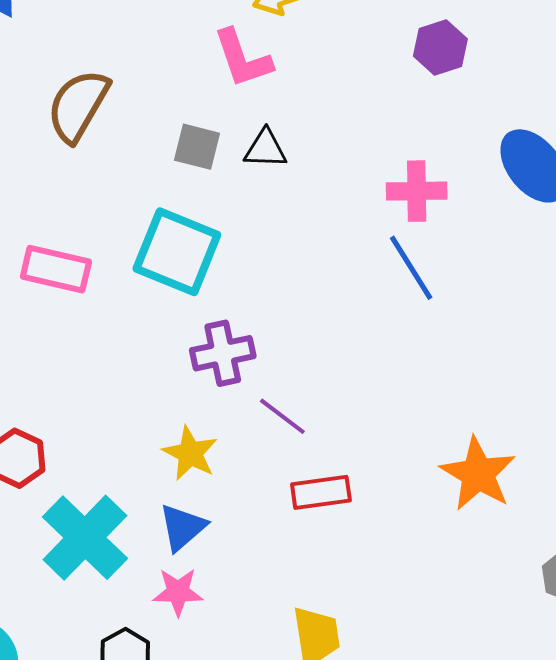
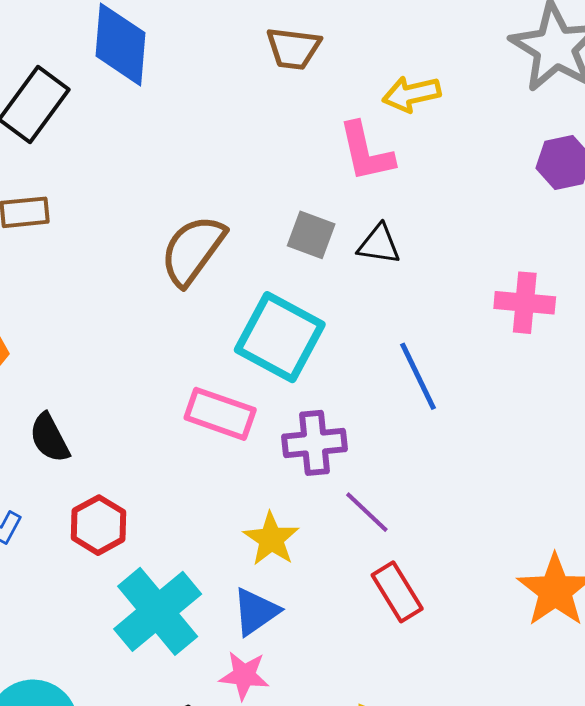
brown semicircle: (78, 106) -> (193, 250), moved
blue line: (411, 268) -> (418, 376), moved
pink rectangle: (56, 269) -> (220, 414), moved
red rectangle: (321, 492) -> (397, 592), turned 60

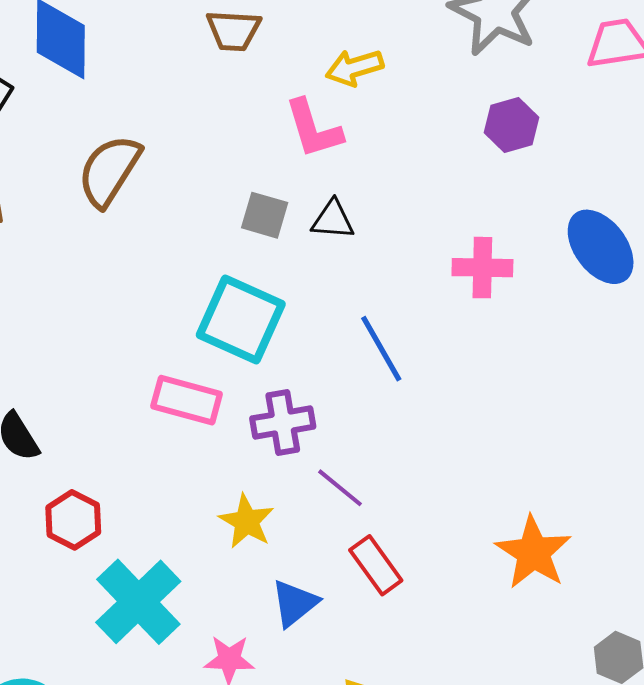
brown semicircle: (193, 250) -> (109, 171), moved
blue triangle: (256, 612) -> (295, 603), moved

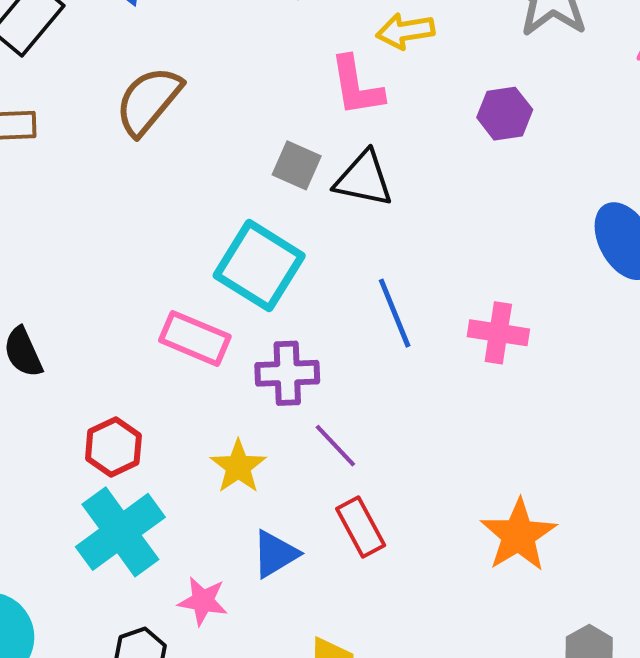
purple hexagon: (511, 125) -> (505, 114), moved
black triangle: (333, 220) -> (364, 179), size x1.4
pink cross: (482, 268) -> (498, 333), moved
red hexagon: (73, 520) -> (113, 447), moved

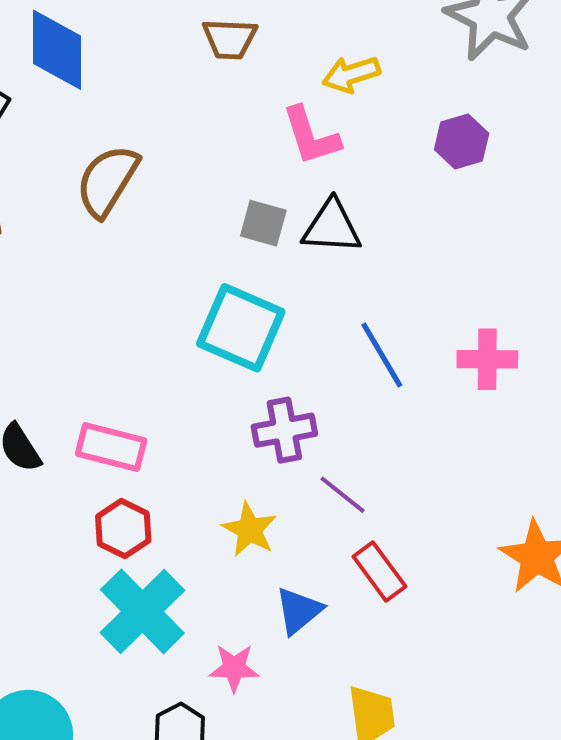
pink rectangle: (195, 338) -> (111, 447), moved

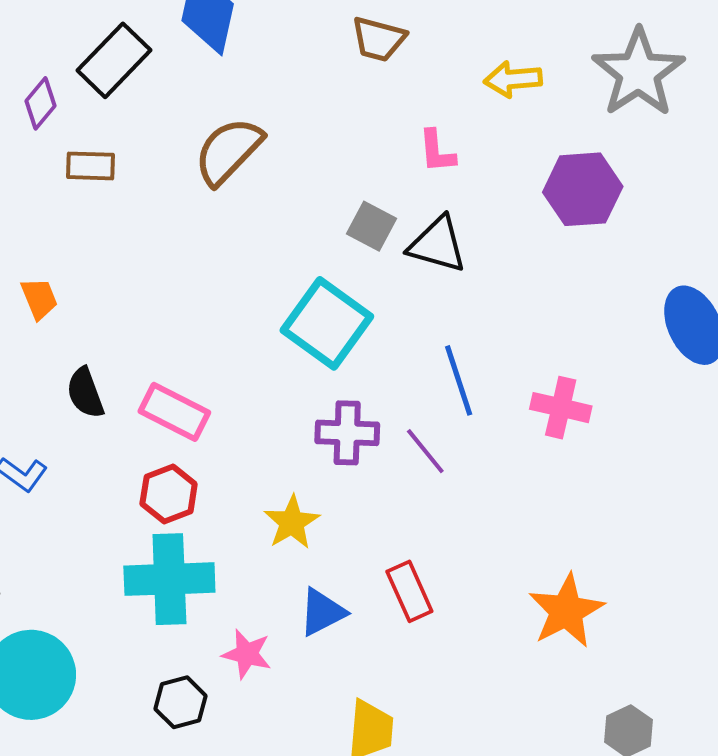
yellow arrow: (351, 74) -> (513, 79), moved
pink L-shape: (311, 136) -> (437, 151), size x0.7
purple hexagon: (462, 142) -> (583, 189), size x1.4
purple line: (343, 495) -> (425, 451), moved
cyan cross: (142, 611) -> (169, 579), turned 30

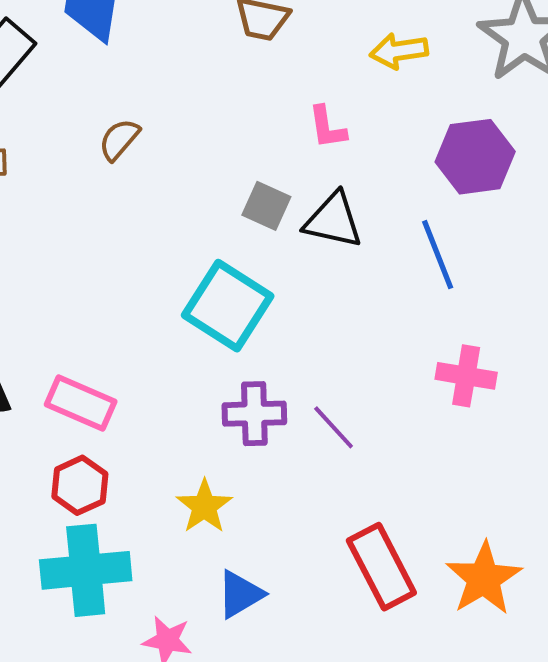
brown semicircle: (228, 151) -> (119, 139), size x0.6
blue line: (459, 380) -> (438, 255), moved
red rectangle: (409, 591) -> (381, 567), moved, size x1.4

